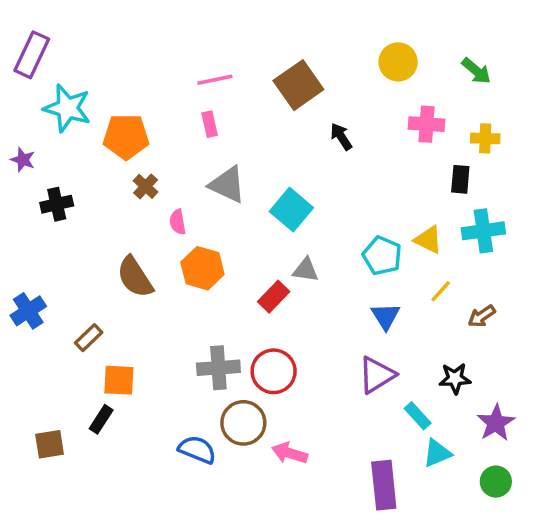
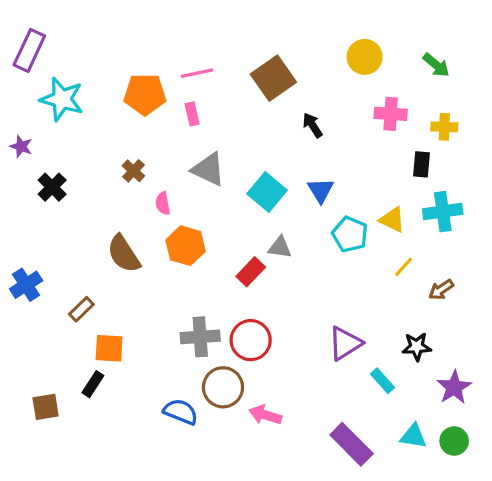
orange pentagon: (126, 137) -> (145, 94), moved
black cross: (57, 204) -> (52, 187), turned -32
blue triangle: (386, 316) -> (321, 190), moved
cyan triangle: (437, 453) -> (413, 436), moved, turned 32
purple rectangle: (384, 485) -> (352, 444), turned -39

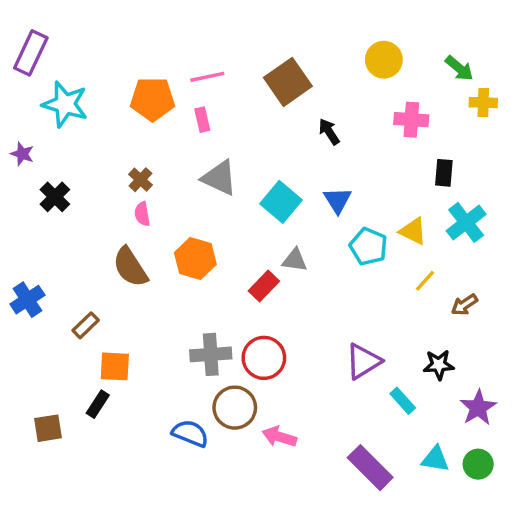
yellow cross: (444, 127) -> (483, 103), moved
pink semicircle: (163, 203) -> (142, 214), moved
cyan cross: (443, 212) -> (466, 222), turned -30

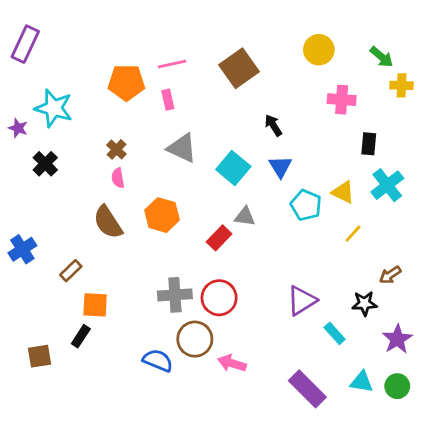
cyan star: (65, 104) -> (54, 108), moved
black arrow: (329, 132) -> (273, 125), moved
brown arrow: (464, 305) -> (390, 275), moved

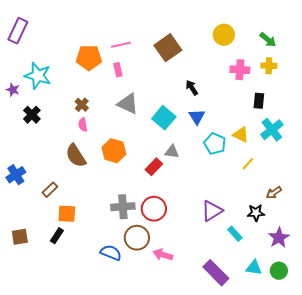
yellow cross: (402, 85) -> (269, 66), moved
brown square: (39, 356) -> (20, 237), moved

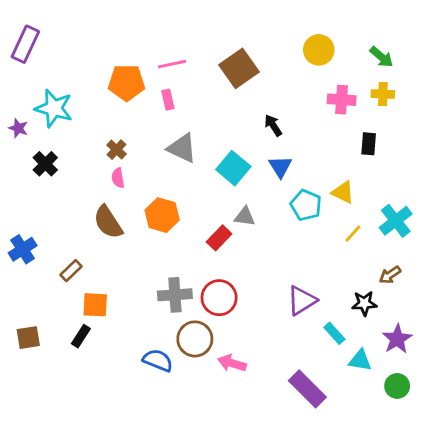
cyan cross: (272, 130) -> (396, 221), moved
cyan triangle: (254, 268) -> (360, 360), moved

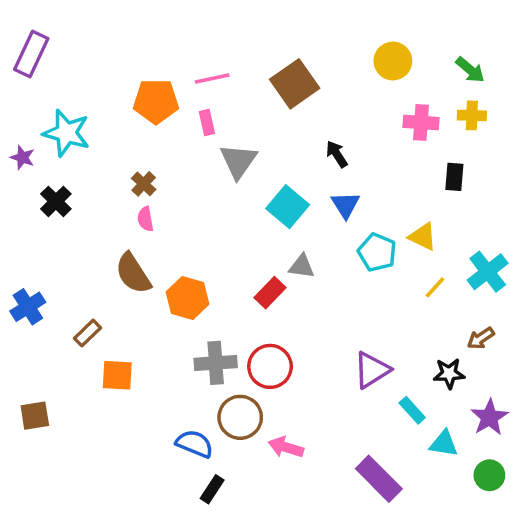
gray triangle: (182, 148) -> (238, 161), moved, turned 40
orange hexagon: (162, 215) -> (188, 298), moved
black rectangle: (81, 336) -> (212, 489), moved

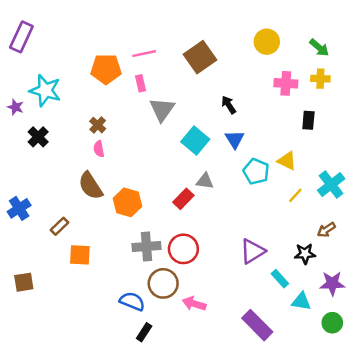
purple star: (489, 417) -> (332, 283), turned 30

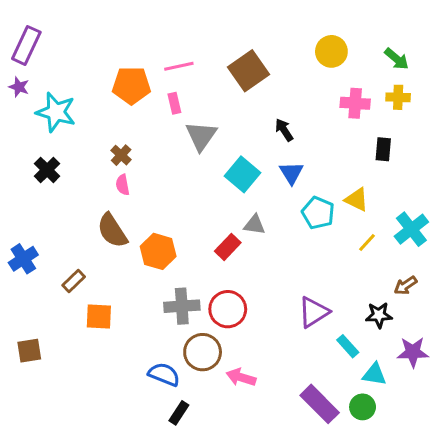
purple star: (15, 107) -> (19, 87), moved
green circle: (332, 323) -> (363, 407), moved

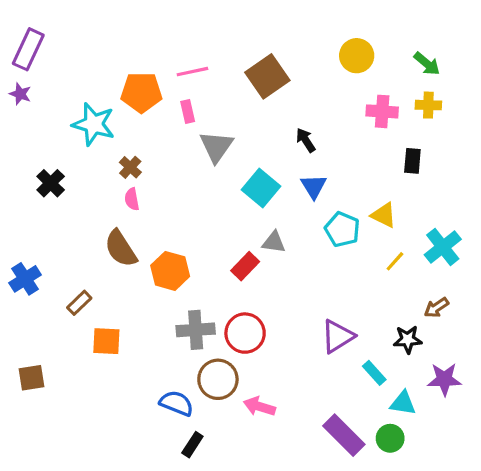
cyan star: (56, 112) -> (94, 124), moved

